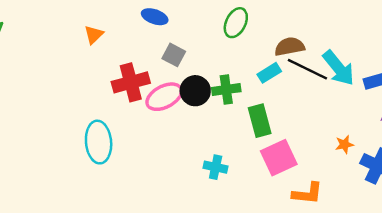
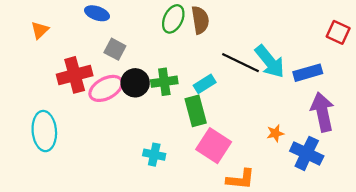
brown semicircle: (290, 47) -> (200, 20), moved, turned 92
cyan rectangle: (269, 73) -> (205, 84), moved
pink square: (279, 158) -> (214, 146), turned -32

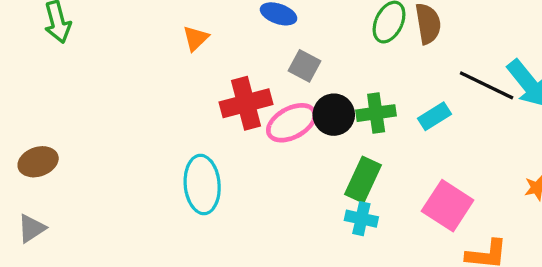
green rectangle: (196, 111) -> (363, 180), moved, turned 40

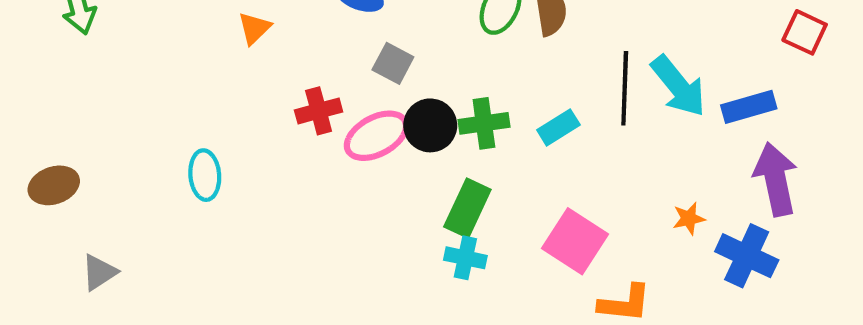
black line: (487, 85) -> (625, 88), turned 66
red cross: (246, 103) -> (319, 111), size x0.7
cyan ellipse: (202, 185) -> (205, 175), moved, size x0.7
gray triangle: (32, 228) -> (99, 272), moved

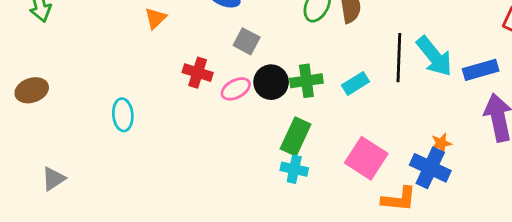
red cross: (319, 111) -> (198, 73), turned 32
pink ellipse: (376, 136) -> (236, 89), size x0.7
brown ellipse: (54, 185) -> (32, 90), moved
blue cross: (747, 256) -> (430, 168), moved

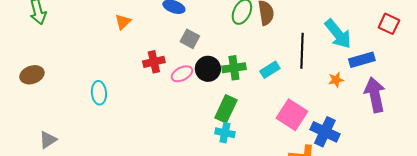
cyan arrow: (434, 56) -> (338, 34), moved
red cross: (198, 73) -> (154, 62), turned -30
orange star: (441, 143) -> (336, 80), moved
pink square: (366, 158) -> (292, 115), moved

